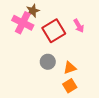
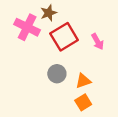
brown star: (33, 11) -> (49, 13), moved
pink arrow: (79, 26) -> (97, 42), moved

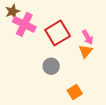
brown star: (49, 13) -> (12, 11), moved
orange triangle: (83, 81) -> (85, 51), moved, turned -32

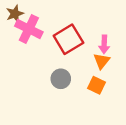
pink arrow: (88, 37) -> (104, 44), turned 32
orange square: (75, 92) -> (97, 85), moved, turned -32

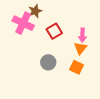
brown star: (15, 14) -> (35, 11), moved
red square: (68, 39) -> (54, 31), size x0.7

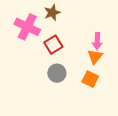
brown star: (35, 11) -> (52, 13), moved
red square: (54, 31) -> (53, 45), moved

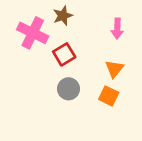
pink arrow: (97, 41) -> (117, 29), moved

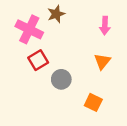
red square: (64, 54) -> (38, 60), moved
orange square: (109, 96) -> (93, 102), moved

